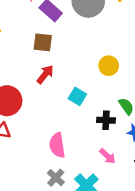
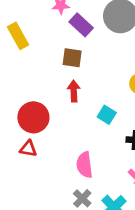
red arrow: (45, 74) -> (74, 91), turned -42

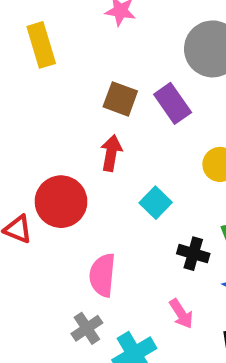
purple rectangle: (81, 25) -> (173, 103), moved
red circle: (33, 117) -> (61, 202), moved

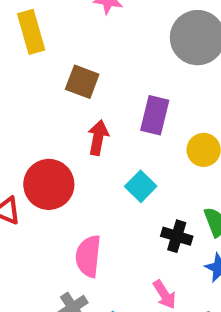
brown square: (120, 99) -> (82, 82), moved
purple rectangle: (173, 103) -> (155, 115), moved, turned 48

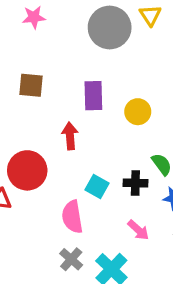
red arrow: (98, 138) -> (70, 136), moved
cyan square: (141, 186) -> (97, 186), moved

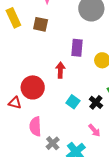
brown square: (31, 85) -> (41, 24), moved
black cross: (135, 183) -> (96, 102), turned 32
pink semicircle: (72, 217) -> (35, 126), moved

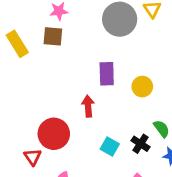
brown square: (41, 24) -> (53, 36), moved
red triangle: (15, 103) -> (33, 157), turned 48

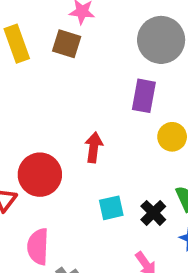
purple rectangle: (107, 74) -> (144, 96), moved
cyan square: (110, 147) -> (111, 208), turned 36

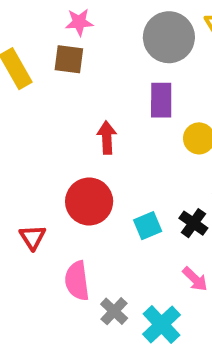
red arrow: (94, 147) -> (107, 138), moved
red circle: (40, 175) -> (89, 201), moved

